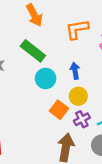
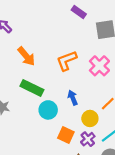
yellow circle: (78, 96) -> (90, 118), moved

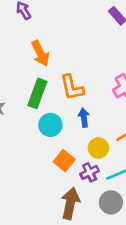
orange L-shape: (67, 61) -> (72, 88), moved, turned -95
green rectangle: (32, 88) -> (37, 93), turned 70

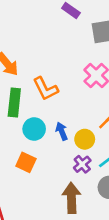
blue arrow: (84, 118) -> (62, 131), moved
orange square: (64, 161) -> (26, 162), moved

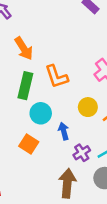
blue arrow: (62, 131) -> (64, 131), moved
yellow circle: (85, 139) -> (88, 107), moved

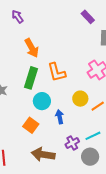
purple cross: (82, 153) -> (72, 143), moved
brown arrow: (67, 183) -> (43, 154), moved, turned -90

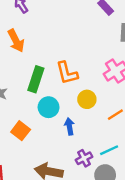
orange arrow: (32, 48) -> (16, 41), moved
yellow circle: (80, 99) -> (87, 99), moved
orange square: (31, 125) -> (21, 131), moved

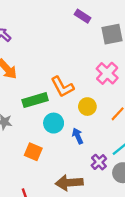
green rectangle: (36, 79) -> (35, 100), turned 70

